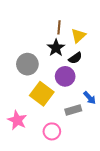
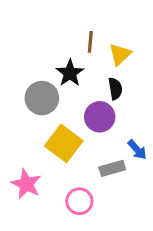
black star: (56, 48) -> (70, 73), moved
black semicircle: (75, 58) -> (115, 89), turned -64

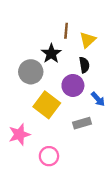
blue arrow: (137, 150) -> (98, 99), moved
pink star: (26, 184) -> (19, 134), turned 30
pink circle: (79, 201) -> (49, 156), moved

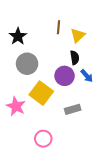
black star: (51, 54) -> (18, 36), moved
blue arrow: (98, 99) -> (87, 76), moved
pink star: (19, 134) -> (16, 106), moved, turned -30

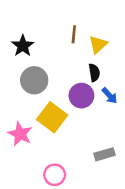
gray rectangle: (73, 109) -> (104, 154), moved

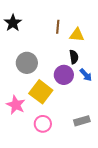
yellow triangle: (98, 45) -> (77, 35), turned 49
black star: (23, 46) -> (13, 23), moved
pink circle: (55, 175) -> (43, 124), moved

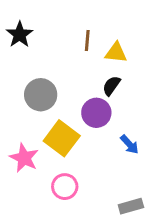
black semicircle: (74, 57) -> (111, 86), turned -136
blue arrow: (86, 75) -> (129, 144), moved
gray rectangle: (82, 121) -> (131, 206), moved

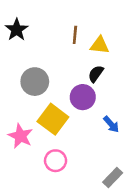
gray rectangle: (131, 206) -> (113, 178), turned -30

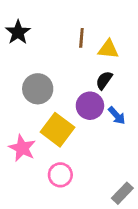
blue arrow: (111, 124) -> (117, 116), moved

